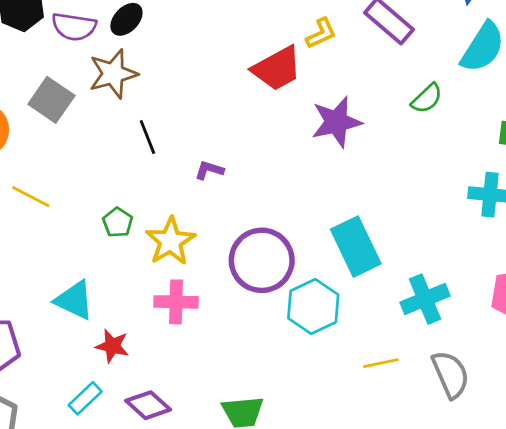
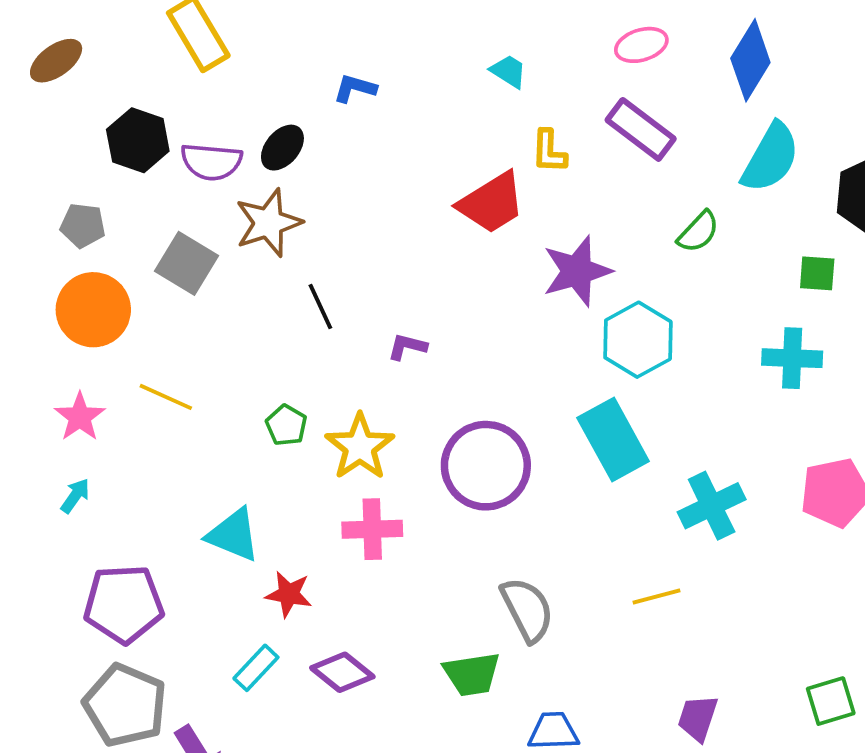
yellow L-shape: (321, 33) -> (549, 151), turned 120
cyan hexagon: (313, 307) -> (638, 340), moved
gray semicircle: (451, 374) -> (527, 610), moved

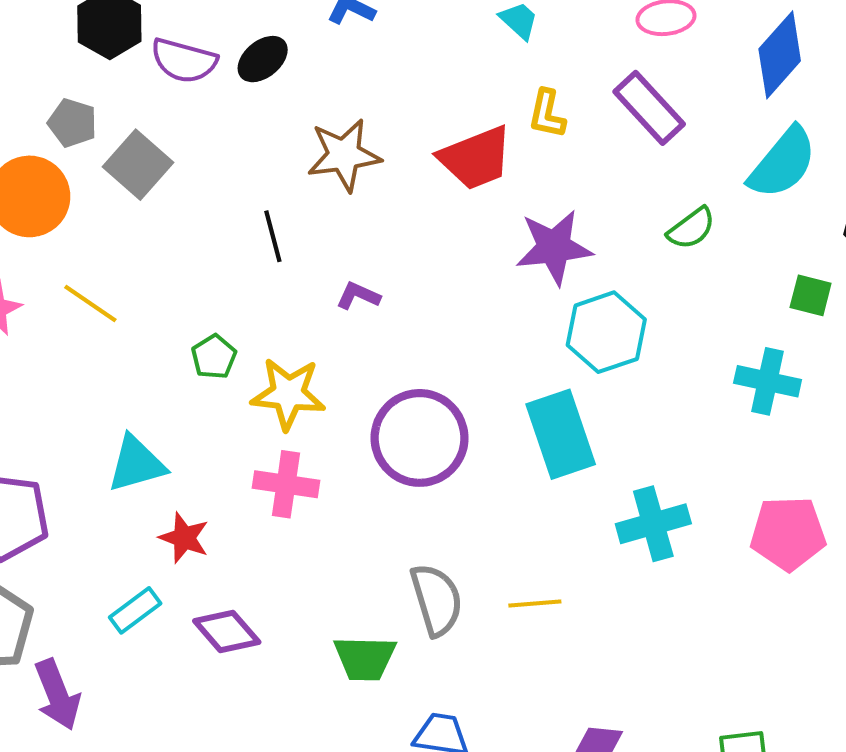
brown star: (268, 223) -> (344, 155), moved
gray pentagon: (83, 225) -> (72, 123), moved
yellow star: (360, 447) -> (288, 394), turned 30
cyan triangle: (233, 535) -> (136, 464), turned -48
yellow line: (657, 597) -> (535, 604), moved

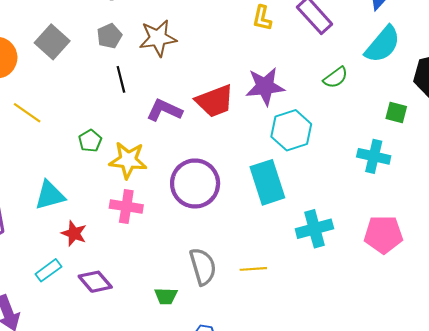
gray pentagon: (72, 123) -> (109, 36), moved, turned 30
red trapezoid: (476, 158) -> (215, 101), moved
purple L-shape: (358, 296) -> (164, 110), size x1.6
green trapezoid: (365, 658) -> (166, 296), size x0.7

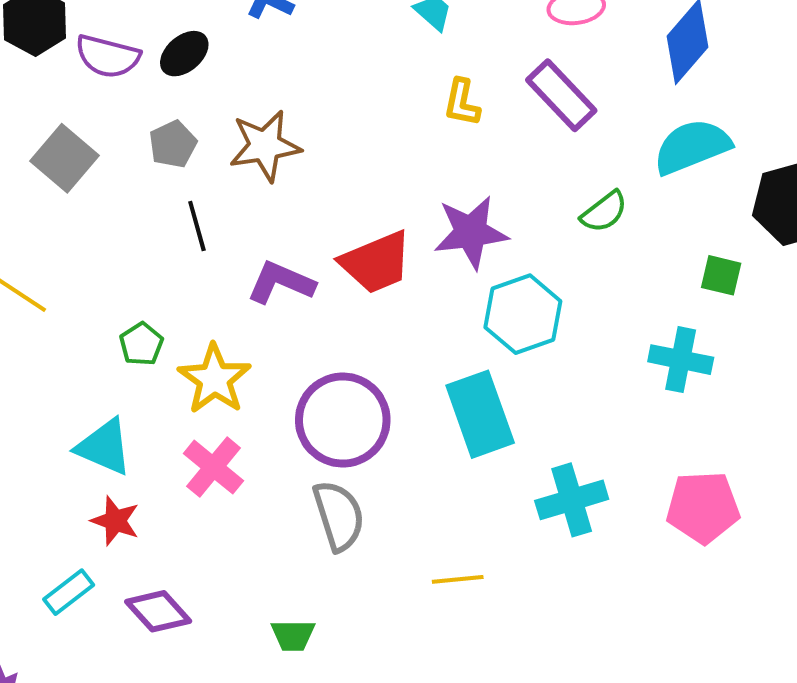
cyan semicircle: (383, 44) -> (692, 147), turned -150
yellow star: (128, 160) -> (214, 379), turned 30
cyan triangle: (50, 195) -> (104, 447), moved, turned 40
pink cross: (126, 206) -> (213, 467), turned 32
gray semicircle: (203, 267) -> (339, 516), moved

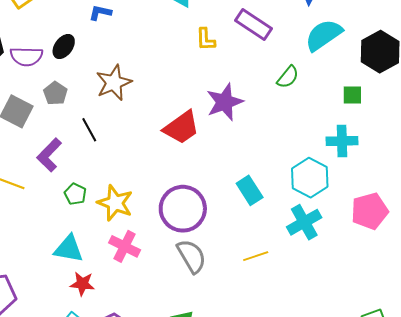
gray pentagon: (173, 144) -> (55, 93), moved
purple L-shape: (281, 282) -> (49, 155), moved, turned -56
cyan hexagon: (523, 314) -> (310, 178), moved
cyan rectangle: (480, 414) -> (250, 190), size x0.7
yellow line: (458, 579) -> (256, 256), moved

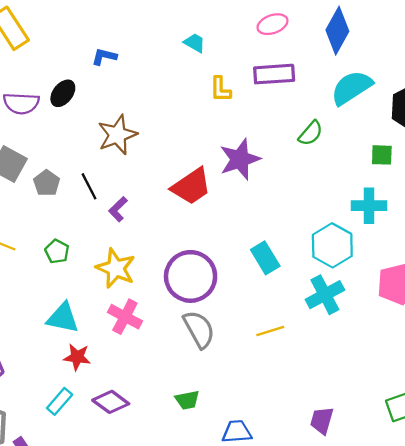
purple rectangle: (254, 25) -> (274, 74), turned -39
gray pentagon: (55, 93) -> (47, 183), moved
purple L-shape: (49, 155) -> (118, 209), moved, size x0.7
green pentagon: (75, 194) -> (57, 251), moved

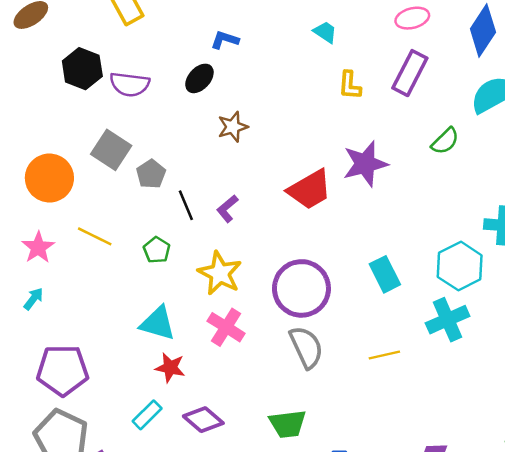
purple rectangle: (274, 74) -> (410, 73), turned -63
black ellipse: (63, 93) -> (199, 78), moved
brown star: (117, 135) -> (233, 127), size x0.7
black line: (89, 186) -> (186, 205), moved
green trapezoid: (187, 400) -> (288, 424), size x1.4

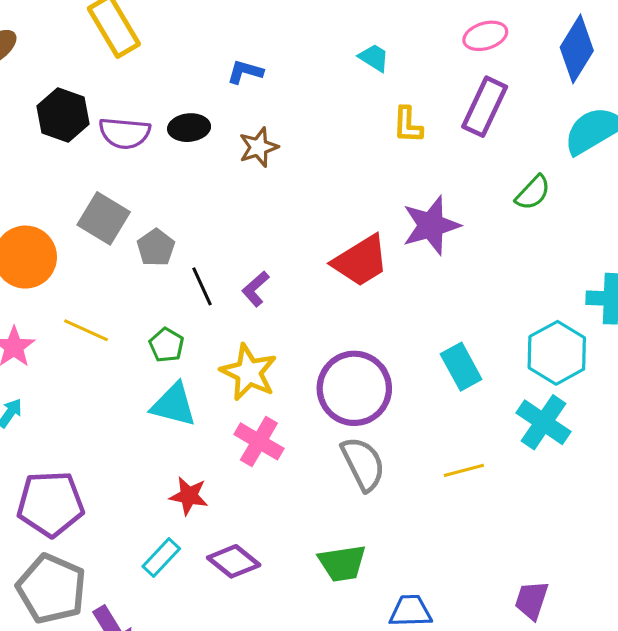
black ellipse: (199, 78) -> (189, 128), moved, turned 44
brown star: (233, 127) -> (259, 147), moved
cyan cross: (448, 320) -> (544, 422), turned -30
cyan triangle: (158, 323) -> (174, 405), moved

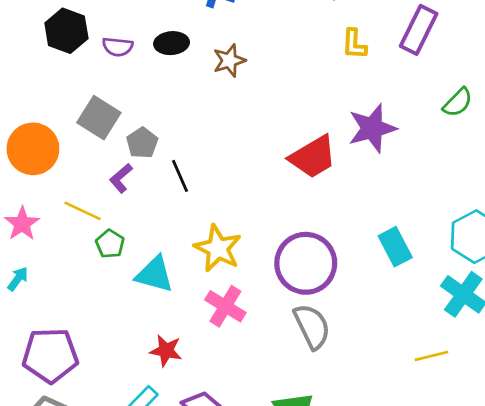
purple semicircle: (125, 133) -> (118, 47), size x0.7
purple L-shape: (256, 289) -> (121, 178), moved
green pentagon: (167, 345) -> (110, 244), moved
yellow line: (464, 470) -> (431, 356), moved

